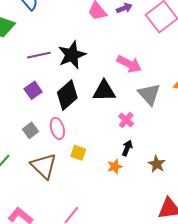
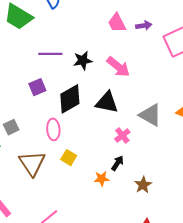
black star: (72, 55) -> (83, 61), size x0.7
pink arrow: (129, 64) -> (118, 67), moved
gray triangle: (149, 94) -> (150, 115), turned -30
gray square: (30, 130) -> (11, 127), moved

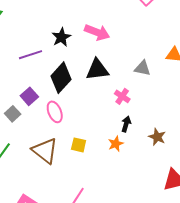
purple line: (50, 54) -> (31, 55), moved
purple square: (37, 87) -> (29, 96), moved
gray triangle: (150, 115) -> (142, 68), size x0.7
gray square: (11, 127) -> (13, 114), moved
yellow square: (69, 158) -> (79, 145), moved

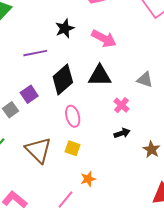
black star: (61, 37) -> (65, 28), moved
pink ellipse: (55, 112) -> (73, 116), moved
black arrow: (126, 124) -> (122, 133), turned 49
orange star: (116, 144) -> (88, 179), moved

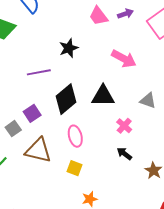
pink arrow: (104, 39) -> (124, 59), moved
black arrow: (122, 133) -> (124, 154), turned -126
brown triangle: (38, 150) -> (38, 150), moved, turned -32

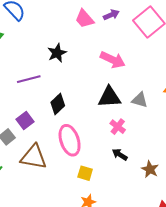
black triangle: (103, 96) -> (109, 97), moved
black diamond: (66, 99) -> (58, 104), size x0.7
pink ellipse: (75, 136) -> (70, 140), size x1.4
yellow square: (74, 168) -> (85, 173), moved

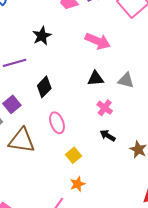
black triangle: (109, 97) -> (96, 79), size x0.7
pink ellipse: (70, 140) -> (57, 123), size x0.7
yellow square: (85, 173) -> (73, 155), turned 35

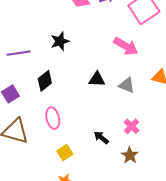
black star: (42, 36) -> (60, 41), moved
pink arrow: (98, 41) -> (126, 46), moved
pink cross: (105, 108) -> (132, 126), moved

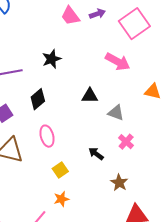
gray triangle: (127, 85) -> (116, 113), moved
brown star: (130, 155) -> (119, 183), moved

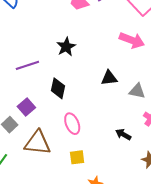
black diamond: (38, 99) -> (58, 88), turned -30
yellow square: (60, 170) -> (77, 157), moved, turned 35

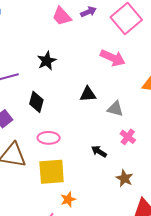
pink ellipse: (72, 124) -> (49, 138), turned -70
yellow square: (77, 157) -> (52, 172), size x1.8

